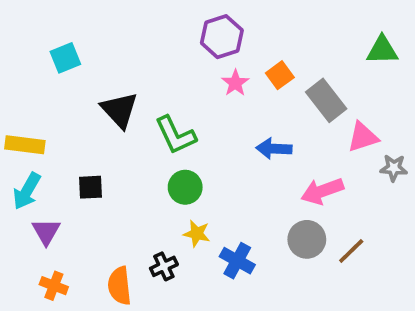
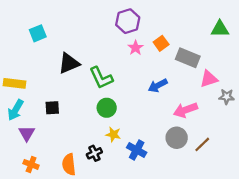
gray rectangle: (326, 100) -> (188, 58), turned -30
black triangle: (119, 110) -> (69, 63), turned 50
blue arrow: (274, 149) -> (158, 86), turned -30

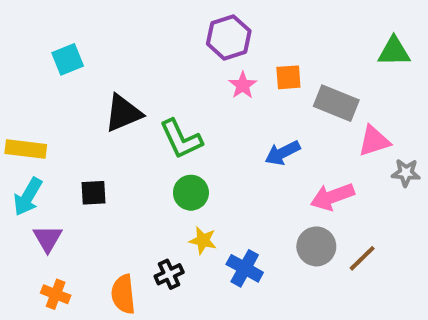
orange square: (161, 43) -> (288, 77), turned 32

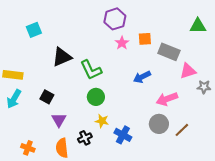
black square: (93, 193) -> (47, 97), turned 32
purple triangle: (48, 238) -> (59, 120), moved

